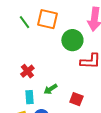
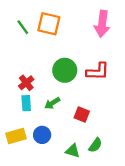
green circle: (72, 40) -> (65, 70), moved
cyan rectangle: (29, 97) -> (26, 103), moved

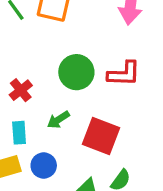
cyan rectangle: (26, 103) -> (19, 133), moved
red square: (82, 114) -> (101, 136), size x1.6

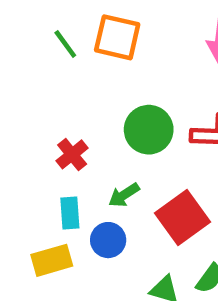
red square: (101, 136) -> (182, 218), turned 33
blue circle: (44, 165) -> (108, 240), moved

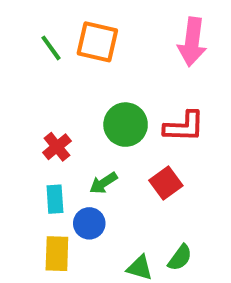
red square: (182, 218) -> (166, 183), moved, size x0.7
yellow rectangle: (52, 260) -> (57, 254), moved, turned -72

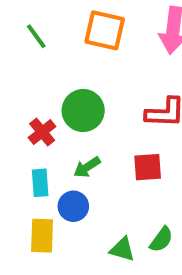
orange square: (97, 42) -> (105, 30), moved
green circle: (126, 125) -> (83, 111), moved
red square: (166, 183) -> (148, 167), turned 32

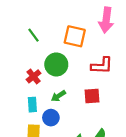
orange square: (105, 30) -> (75, 36), moved
green line: (36, 36) -> (34, 35), moved

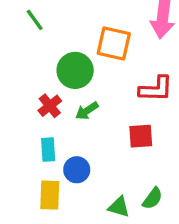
green line: (34, 35) -> (35, 20), moved
green circle: (56, 64) -> (75, 70), moved
green arrow: (58, 96) -> (87, 111), moved

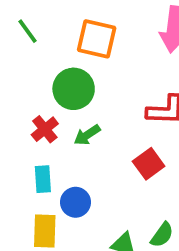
orange square: (114, 43) -> (97, 39), moved
red square: (141, 136) -> (149, 164), turned -32

